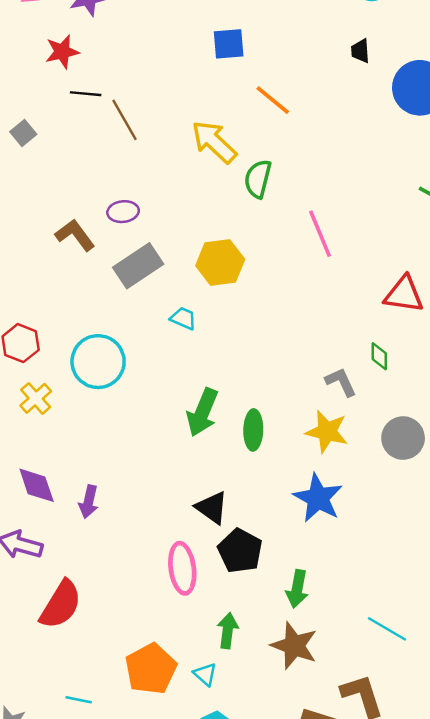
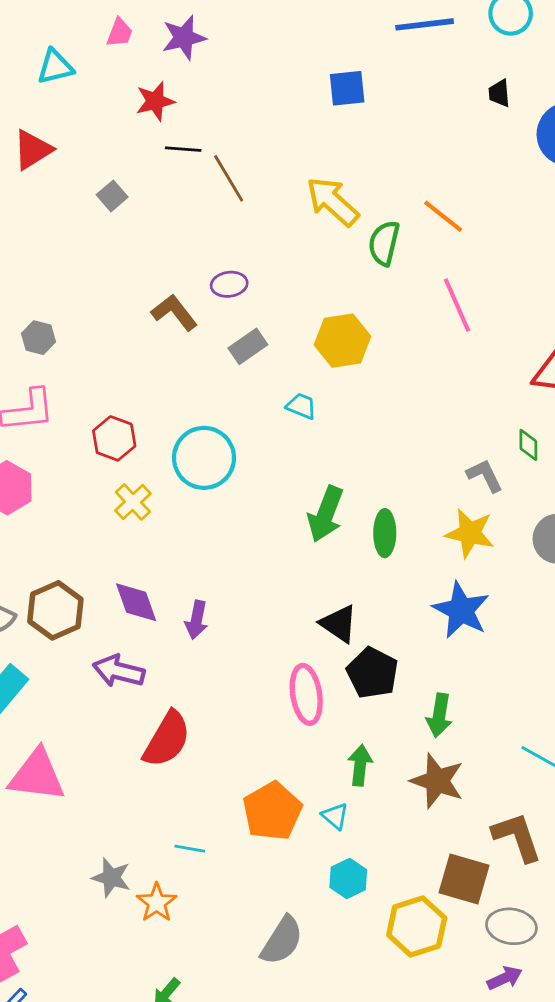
orange line: (273, 100) -> (443, 216), moved
gray rectangle: (138, 266) -> (248, 346), size x0.7

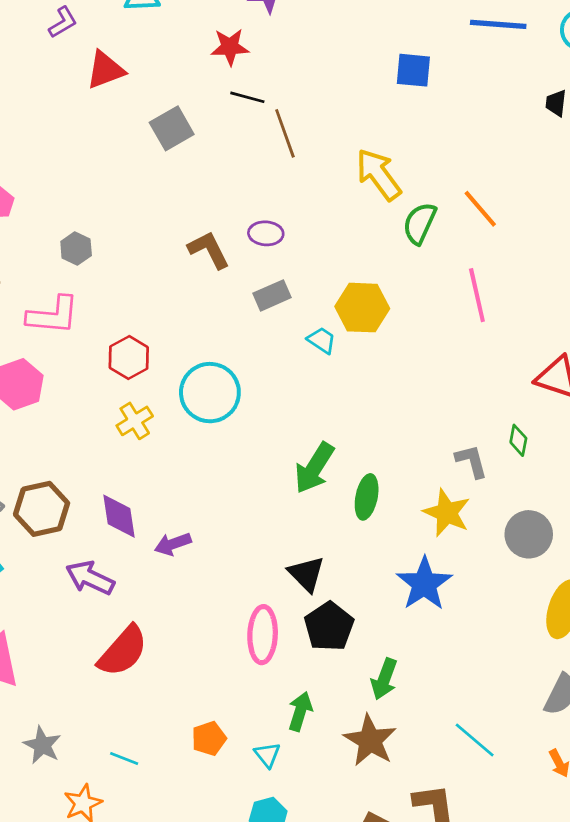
gray square: (112, 196) -> (172, 128), size x1.5
cyan trapezoid: (301, 406) -> (322, 340), moved
purple arrow: (197, 620) -> (173, 544), turned 48
orange pentagon: (272, 811) -> (209, 738), size x0.6
gray star: (111, 878) -> (42, 745), moved

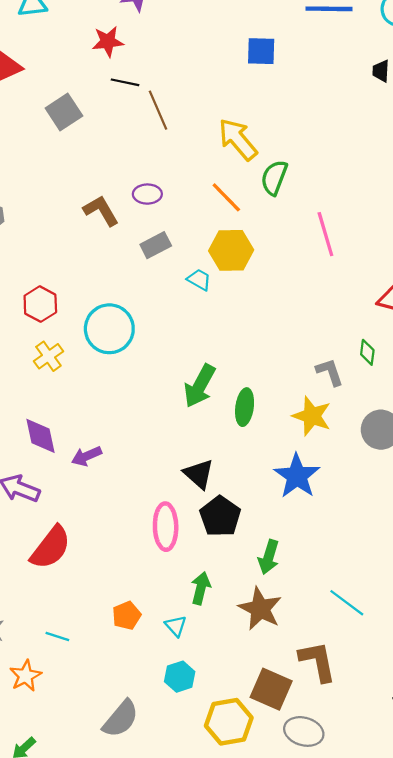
orange line: (480, 209) -> (226, 197), moved

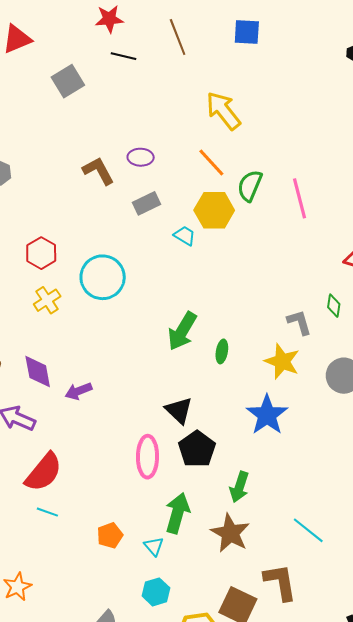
brown line: (158, 110) -> (178, 37), moved
green semicircle: (274, 178) -> (250, 186), moved
green ellipse: (245, 407) -> (222, 351), size x0.7
green arrow: (201, 588) -> (177, 513), size x1.4
cyan line: (57, 636) -> (47, 512), moved

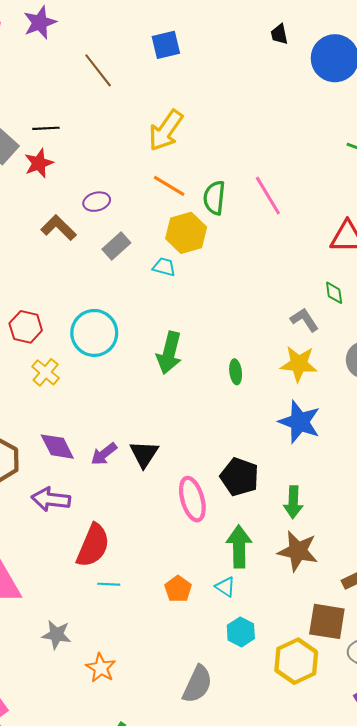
red star: (109, 19) -> (39, 163), moved
black line: (124, 56) -> (46, 128), moved
yellow arrow: (223, 111) -> (166, 130), turned -90
green arrow: (182, 331) -> (169, 353), moved
black triangle: (179, 410) -> (144, 454), moved, turned 36

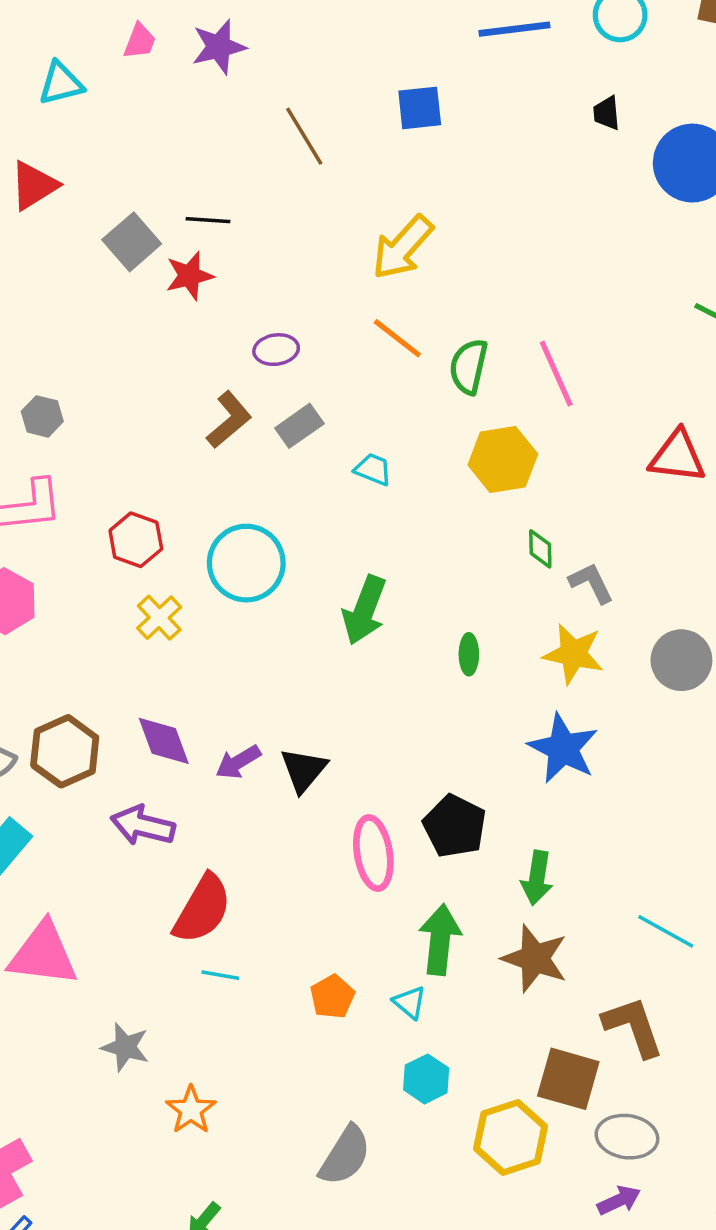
brown L-shape: (59, 228) -> (229, 420), moved, turned 88
yellow hexagon: (186, 233) -> (503, 459), moved
green diamond: (334, 293) -> (540, 549), moved

